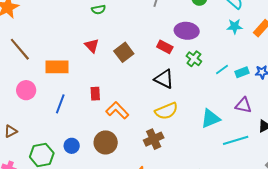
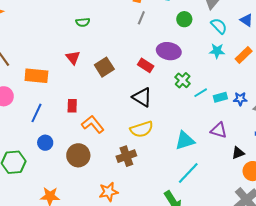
green cross: (194, 59) -> (183, 80), moved
cyan line: (236, 140) -> (188, 173), moved, turned -35
blue circle: (72, 146) -> (45, 143), moved

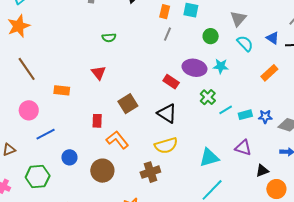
cyan star: (217, 51) -> (221, 66), moved
brown square: (104, 67) -> (128, 104), moved
orange rectangle: (36, 76) -> (62, 90), size x0.7
blue line: (37, 113) -> (46, 134), moved, turned 36

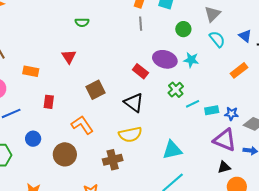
gray line: (168, 34) -> (141, 24), turned -32
red rectangle: (97, 121) -> (49, 102), moved
purple triangle: (243, 148) -> (225, 140), moved, size x1.4

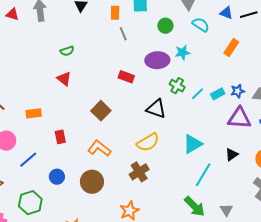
red triangle: (69, 57) -> (64, 79), moved
red rectangle: (140, 71) -> (126, 77), moved
black triangle: (134, 103) -> (156, 109), moved
black triangle: (224, 167) -> (232, 155), moved

